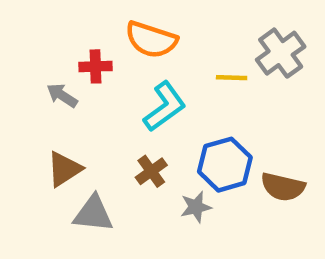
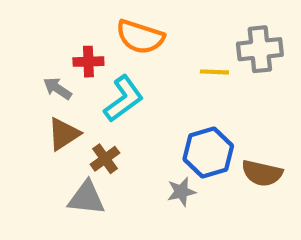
gray cross: (281, 53) -> (260, 49), turned 30
cyan L-shape: (165, 107) -> (124, 99), moved
brown triangle: (64, 169) -> (64, 134), moved
brown cross: (151, 171) -> (105, 159), moved

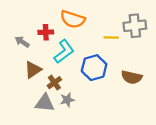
gray arrow: (57, 88) -> (22, 42), moved
blue hexagon: (208, 152) -> (94, 68), moved
brown semicircle: (262, 173) -> (132, 77), moved
gray star: (181, 192) -> (67, 100), moved

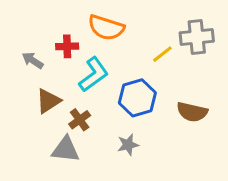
yellow line: (111, 38) -> (162, 54), turned -40
gray star: (67, 100) -> (128, 145), moved

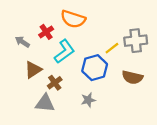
gray cross: (197, 37) -> (136, 41), moved
red cross: (67, 46) -> (46, 32), turned -32
yellow line: (162, 54) -> (112, 48), moved

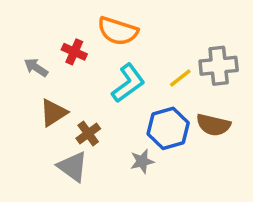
red cross: (46, 32) -> (74, 52), turned -32
cyan L-shape: (64, 51) -> (128, 83), moved
blue hexagon: (95, 68) -> (168, 128), moved
gray triangle: (45, 103) -> (73, 167), turned 30

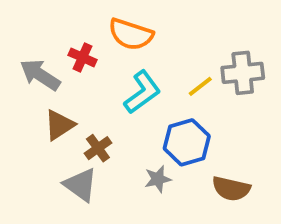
gray arrow: (36, 67) -> (40, 75), size x1.5
brown semicircle: (213, 125) -> (231, 189), moved

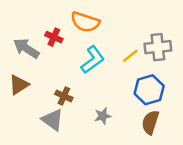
brown triangle: (59, 125) -> (19, 85), moved
blue hexagon: (187, 142) -> (149, 90), moved
brown cross: (98, 148) -> (64, 96), turned -30
brown semicircle: (231, 189) -> (150, 122), turned 95

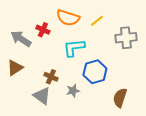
yellow line: (130, 56) -> (97, 21), moved
cyan L-shape: (93, 60) -> (74, 48), turned -150
blue hexagon: (149, 90) -> (95, 72), moved
gray star: (103, 116) -> (73, 91), moved

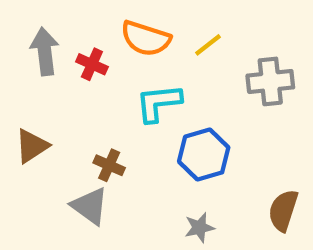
gray arrow: (21, 39) -> (45, 51), moved, turned 50
gray star: (73, 91) -> (199, 228), moved
brown semicircle: (120, 98) -> (283, 210), moved

